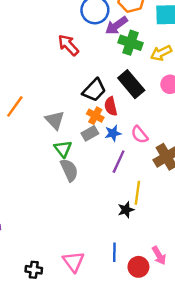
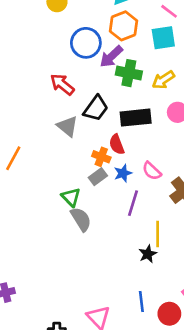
black rectangle: (131, 84) -> (136, 118), turned -48
black trapezoid: (94, 90) -> (96, 108), moved
gray triangle: (55, 120) -> (67, 126), moved

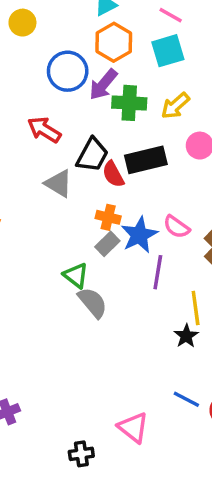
red semicircle: (117, 144) -> (113, 174), moved
blue star: (123, 173) -> (139, 235), size x1.5
blue line: (141, 301) -> (186, 399), turned -48

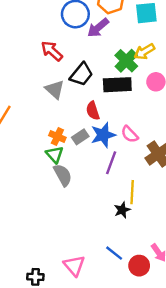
green cross: (129, 103) -> (126, 61), moved, turned 30
red semicircle: (113, 174) -> (93, 111), moved
orange cross: (108, 217) -> (57, 136), moved

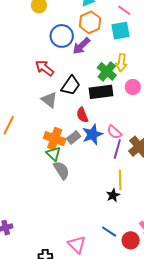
yellow arrow: (144, 52) -> (121, 63), turned -48
orange cross: (57, 136) -> (55, 139), size x1.5
purple line: (111, 163) -> (117, 149), moved

